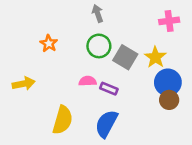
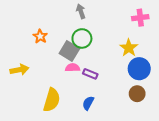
gray square: (125, 57) -> (69, 51), moved
brown circle: (169, 100) -> (137, 94), moved
blue semicircle: (106, 124) -> (88, 103), size x0.6

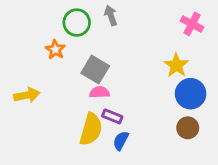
pink cross: (140, 18) -> (192, 24), turned 35
green circle: (82, 38) -> (77, 23), moved
purple rectangle: (90, 74) -> (112, 116), moved
yellow semicircle: (52, 100) -> (91, 129), moved

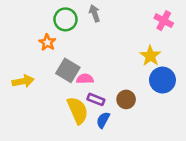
gray square: (95, 69) -> (68, 70), moved
brown circle: (188, 128) -> (126, 99), moved
yellow semicircle: (91, 129) -> (78, 110), turned -40

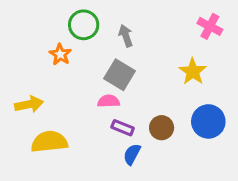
gray arrow: (95, 13) -> (126, 36), moved
gray square: (68, 70) -> (119, 75), moved
blue circle: (162, 80) -> (208, 121), moved
yellow semicircle: (78, 110) -> (49, 142), moved, turned -72

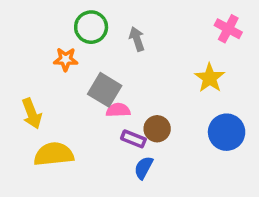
orange star: (60, 54) -> (66, 59), turned -30
gray square: (119, 75) -> (105, 90), moved
yellow arrow: (29, 104) -> (32, 114), turned 80
brown circle: (162, 128) -> (157, 129), moved

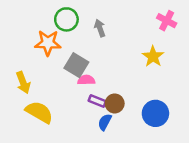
orange star: (66, 59) -> (48, 43), size x1.5
brown circle: (157, 129) -> (115, 103), moved
blue circle: (227, 132) -> (155, 113), moved
yellow semicircle: (54, 154) -> (39, 112), turned 36

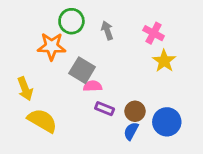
pink cross: (167, 21) -> (154, 33), moved
brown circle: (115, 103) -> (135, 111), moved
blue semicircle: (105, 122) -> (131, 131), moved

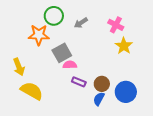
gray arrow: (107, 30) -> (81, 23), turned -104
gray square: (82, 70) -> (62, 53), turned 30

